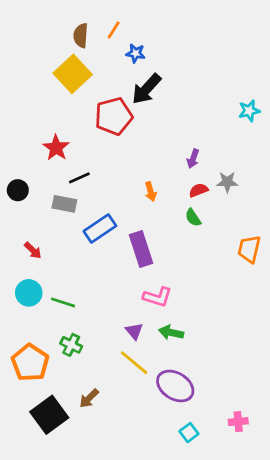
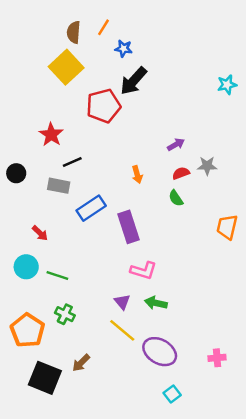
cyan star: (249, 111) -> (227, 85), moved
purple arrow: (193, 159) -> (176, 145), turned -140
red arrow: (33, 250) -> (40, 233), moved
black square: (49, 415) -> (45, 378), turned -32
pink cross: (238, 422) -> (217, 358), moved

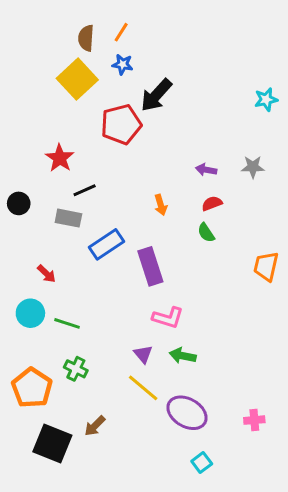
blue star: (123, 48) -> (123, 64), moved
purple arrow: (176, 145) -> (206, 170), turned -140
gray star: (207, 166) -> (253, 167), moved

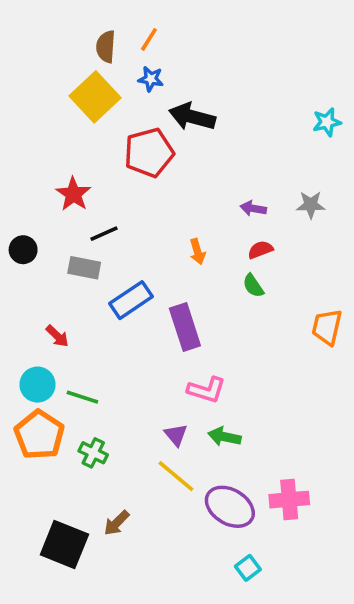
black arrow: (156, 95) -> (192, 117), turned 63
orange pentagon: (32, 388) -> (39, 435), moved
pink cross: (254, 420) -> (289, 500), moved, size x1.5

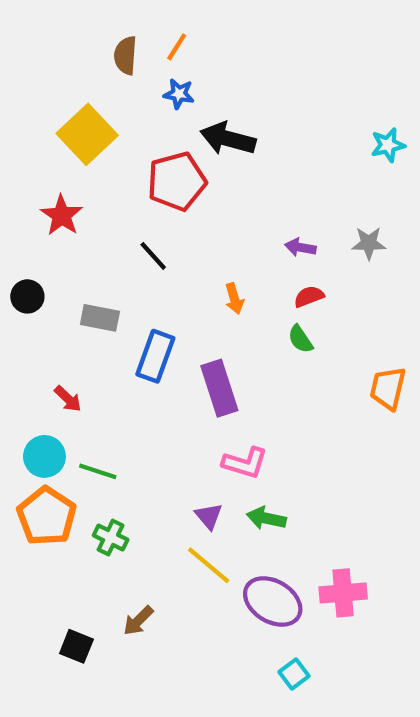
yellow square: (95, 97) -> (87, 134), moved
red star: (73, 194) -> (62, 215), moved
black line: (104, 234) -> (153, 256), moved, turned 72
blue rectangle: (131, 300) -> (155, 356), turned -36
black square: (64, 545) -> (76, 646), size x0.6

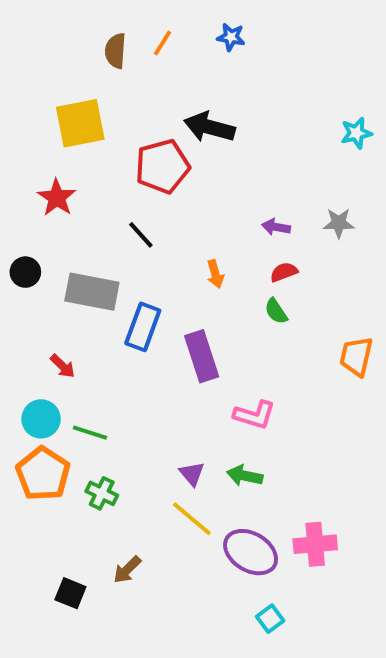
blue star: (179, 94) -> (231, 37), moved
yellow square: (87, 134) -> (80, 123), turned 32
gray rectangle: (100, 318) -> (92, 292), size x1.5
pink L-shape: (245, 463) -> (254, 415), moved

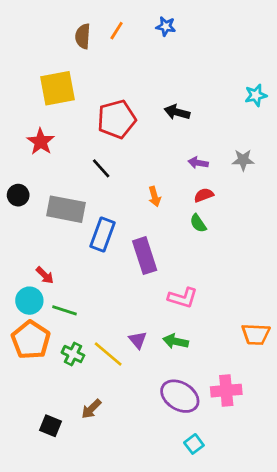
black arrow: (209, 127) -> (177, 112), moved, size x0.7
orange trapezoid: (356, 356) -> (256, 334), moved, turned -100
red arrow: (63, 366) -> (45, 275), moved
yellow line: (192, 519) -> (108, 354), moved

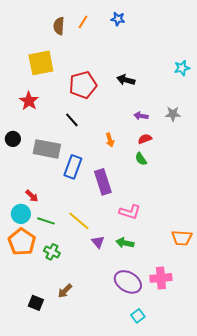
yellow line: (108, 354) -> (79, 221), moved

